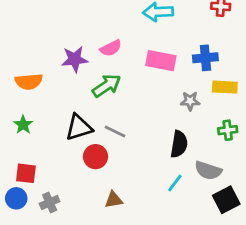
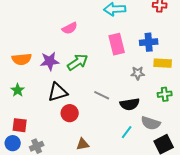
pink semicircle: (111, 48) -> (70, 28), moved
purple star: (75, 59) -> (50, 61), moved
pink rectangle: (161, 61) -> (117, 44), turned 65
gray line: (115, 132) -> (102, 95), moved
black semicircle: (179, 144) -> (130, 104), turned 72

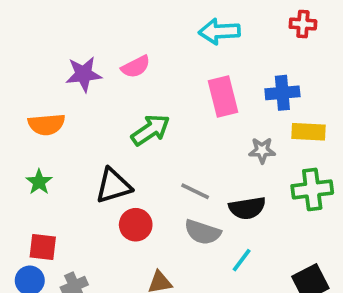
purple star: (50, 61) -> (84, 74), moved
green cross: (165, 94) -> (312, 189), size x1.5
gray semicircle: (151, 123) -> (203, 232), moved

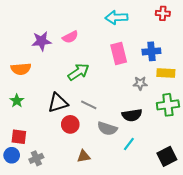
gray line: (195, 191) -> (89, 105), moved

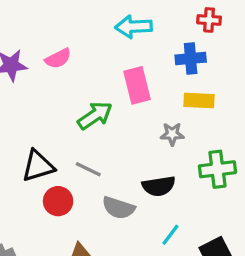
blue cross: (151, 51) -> (191, 59), moved
green arrow: (78, 72) -> (95, 116), moved
yellow rectangle: (166, 73) -> (199, 100), moved
cyan line: (129, 144) -> (170, 235), moved

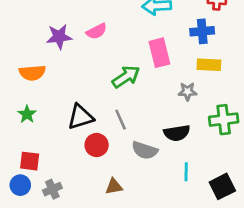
gray line: (88, 169) -> (121, 120), turned 40
cyan line: (170, 235) -> (186, 172), turned -36

